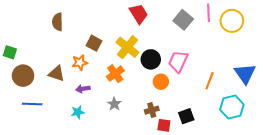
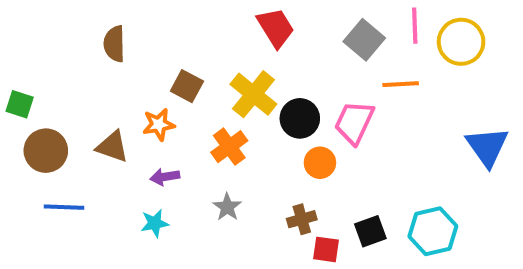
orange line: (210, 81) -> (401, 84), moved, turned 66
cyan hexagon: (232, 107) -> (433, 231), moved

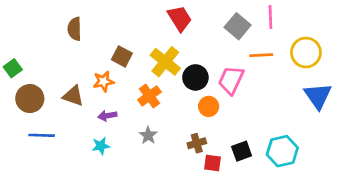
yellow circle: (461, 42) -> (306, 52), moved
green square: (20, 104) -> (13, 68), turned 36

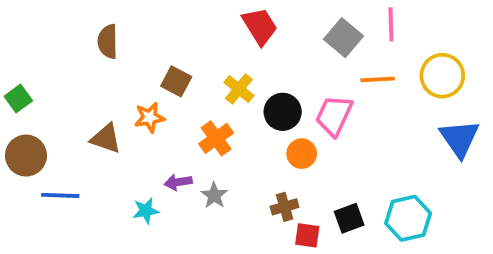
yellow cross: (165, 62) -> (239, 89), size x0.7
brown circle: (30, 99) -> (26, 156), moved
purple arrow: (107, 116) -> (178, 182), moved

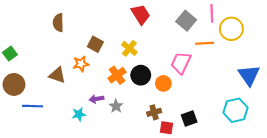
yellow circle: (442, 76) -> (231, 29), moved
black circle: (283, 112) -> (141, 75), moved
cyan hexagon: (408, 218) -> (235, 110), moved

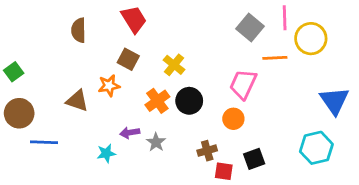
red trapezoid: (141, 14) -> (134, 19), moved
orange circle: (163, 83) -> (233, 119), moved

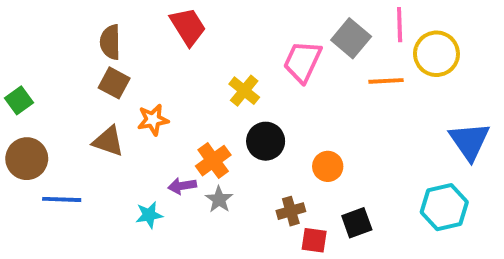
brown square: (128, 59) -> (114, 83), moved
pink trapezoid: (243, 84) -> (302, 62), moved
orange cross: (157, 101) -> (213, 161), moved

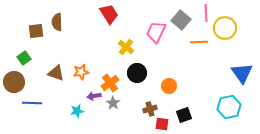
red trapezoid: (188, 27) -> (109, 14), moved
brown square: (114, 83) -> (36, 31), moved, turned -35
green square: (19, 100) -> (24, 58), moved
orange star: (153, 120) -> (81, 72), moved

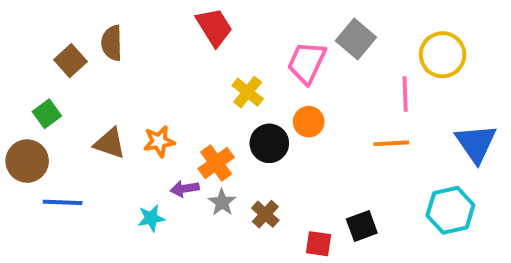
pink line: (206, 13) -> (405, 94), moved
brown square: (36, 31) -> (70, 61), turned -35
orange line: (199, 42) -> (391, 143), moved
orange circle: (169, 86) -> (309, 122), moved
brown cross: (150, 109) -> (265, 214), moved, turned -32

